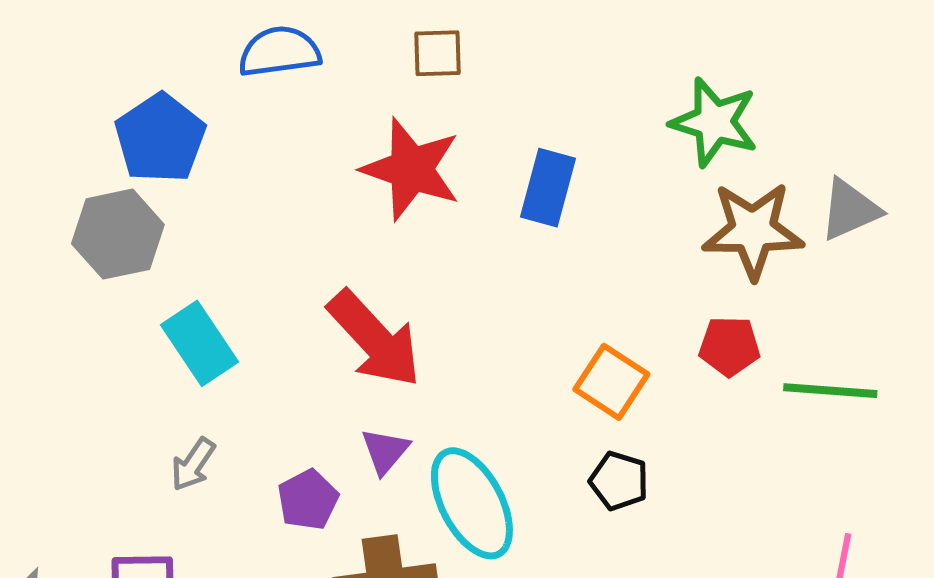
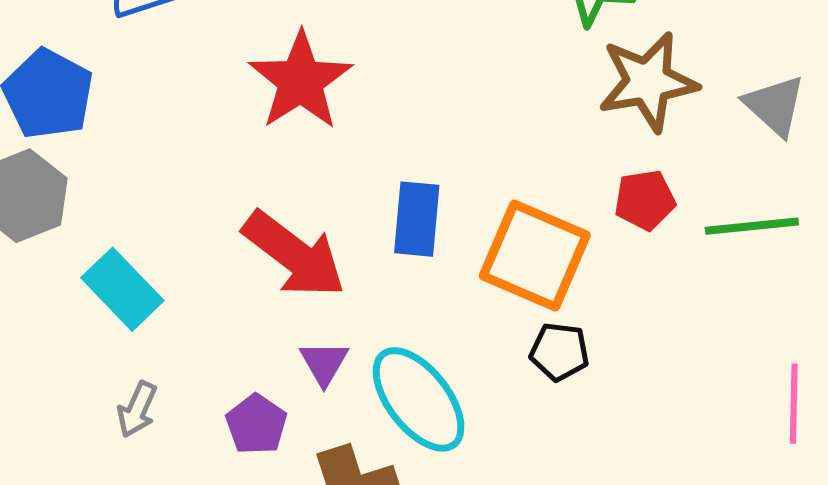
red star: (411, 169) -> (301, 81), turned 30
blue rectangle: (548, 188) -> (417, 219), moved
gray triangle: (850, 210) -> (775, 105), moved, turned -44
orange square: (611, 382) -> (535, 256), size x1.5

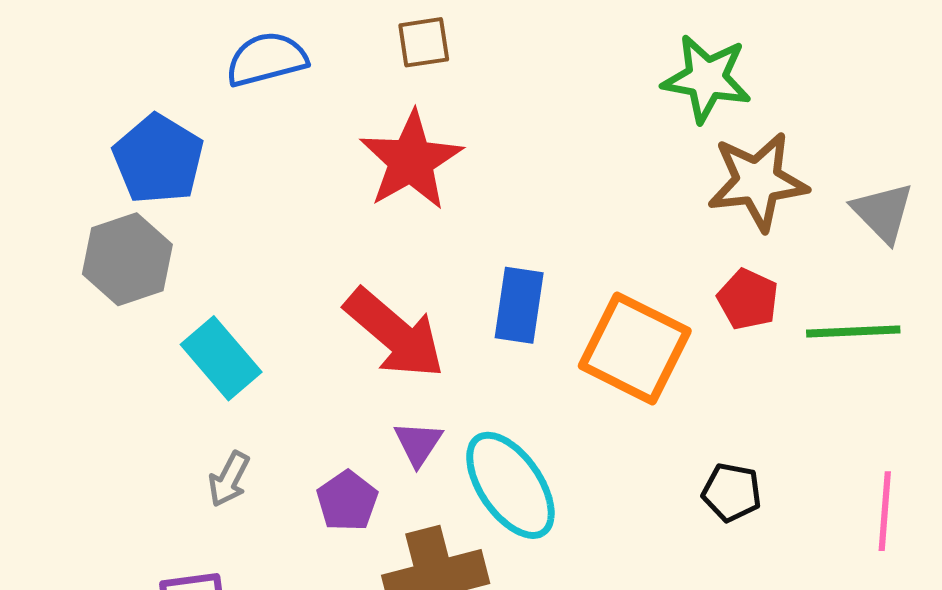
red pentagon: (645, 200) -> (748, 299), turned 30
black pentagon: (559, 352) -> (732, 492), moved

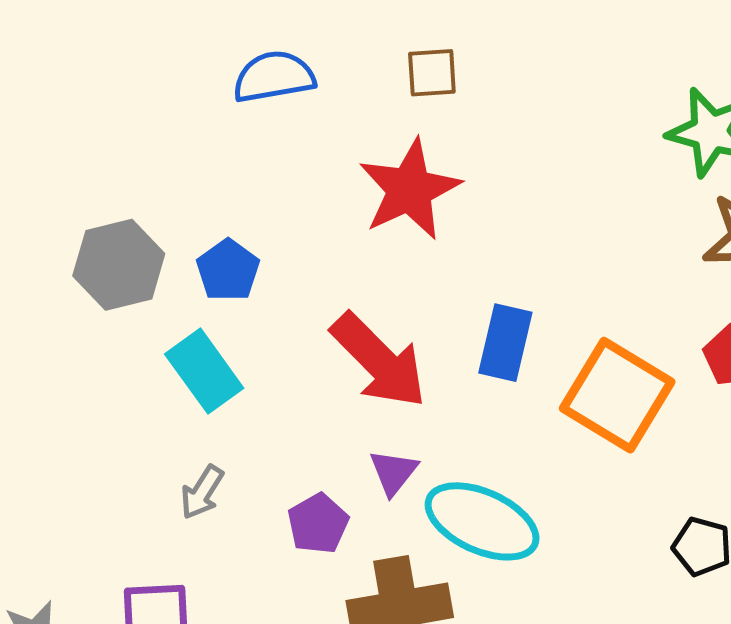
blue pentagon: (158, 159) -> (228, 270), moved, size x0.7
cyan ellipse: (510, 485) -> (482, 521), turned -36

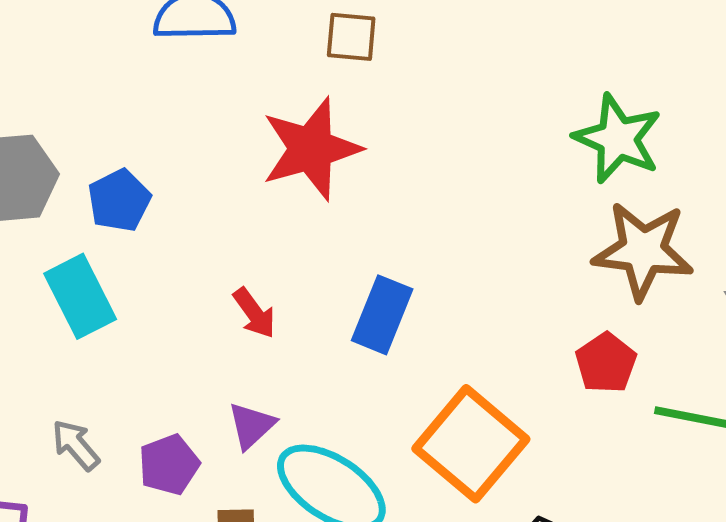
red arrow: (379, 361) -> (254, 313), size x0.5
orange square: (617, 395) -> (471, 444), moved
gray arrow: (202, 492) -> (76, 445), moved, turned 98

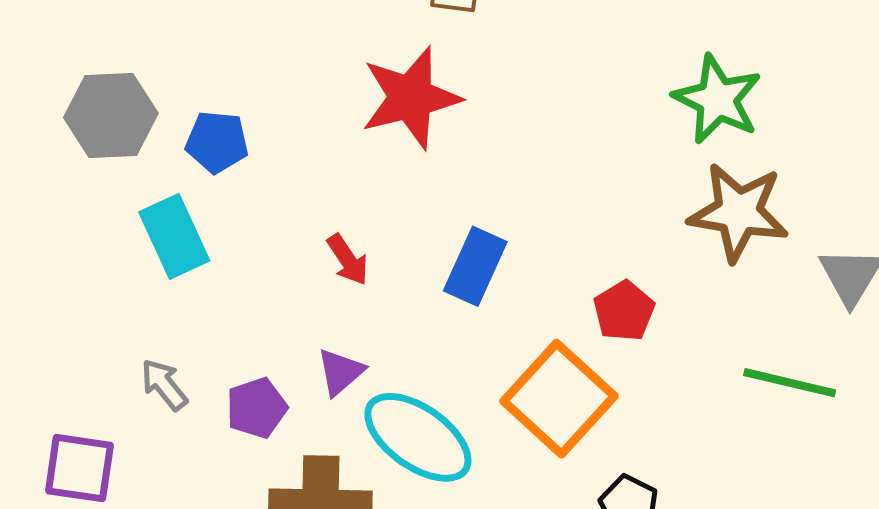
blue pentagon: (119, 200) -> (217, 142), turned 30
red pentagon: (606, 363) -> (624, 311), moved

